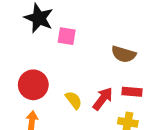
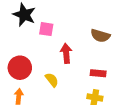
brown semicircle: (124, 54) -> (100, 36), moved
red arrow: (103, 99) -> (66, 53), moved, turned -42

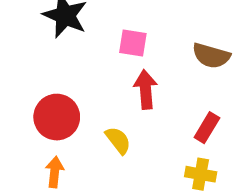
pink square: (46, 29) -> (133, 43), moved
red rectangle: (98, 73) -> (207, 128), turned -64

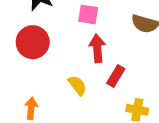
red circle: (57, 117) -> (33, 42), moved
red rectangle: (207, 128) -> (116, 76), moved

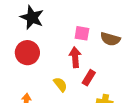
pink square: (88, 14) -> (82, 33), moved

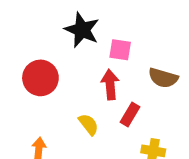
black star: (32, 17) -> (82, 30), moved
brown semicircle: (110, 39) -> (163, 78), moved

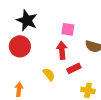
black star: (82, 30) -> (27, 20), moved
red rectangle: (130, 114) -> (74, 68), turned 32

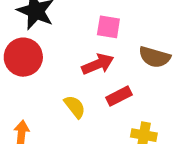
red arrow: (62, 50) -> (98, 64), turned 72

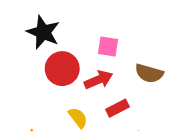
red circle: (23, 57) -> (62, 69), moved

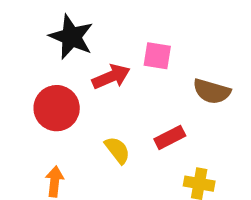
red circle: (62, 69) -> (57, 108), moved
red arrow: (99, 80) -> (111, 77), moved

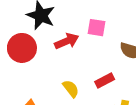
red circle: (57, 108) -> (22, 48), moved

